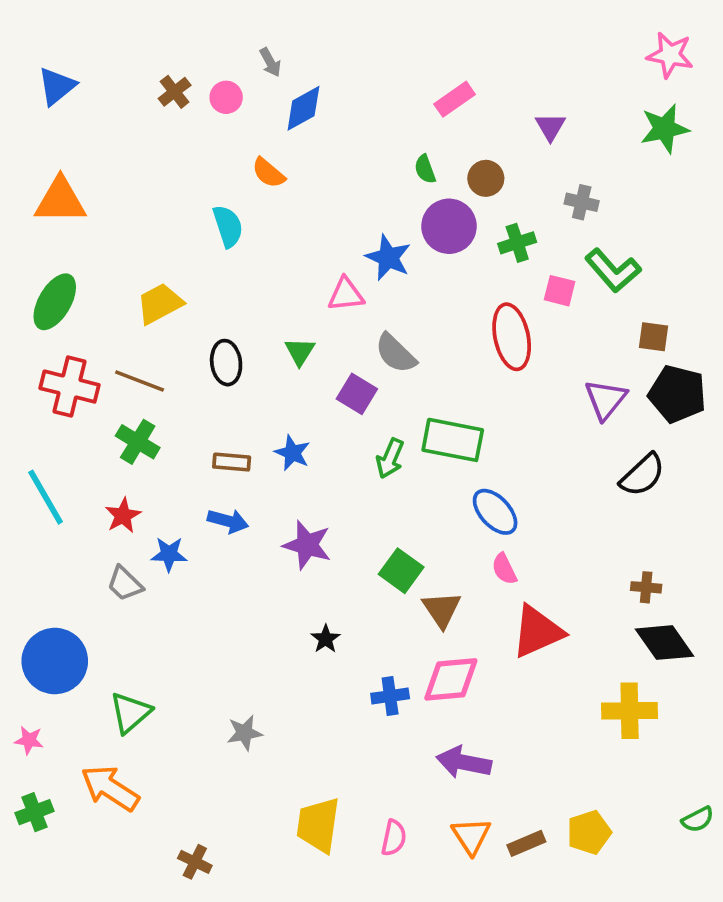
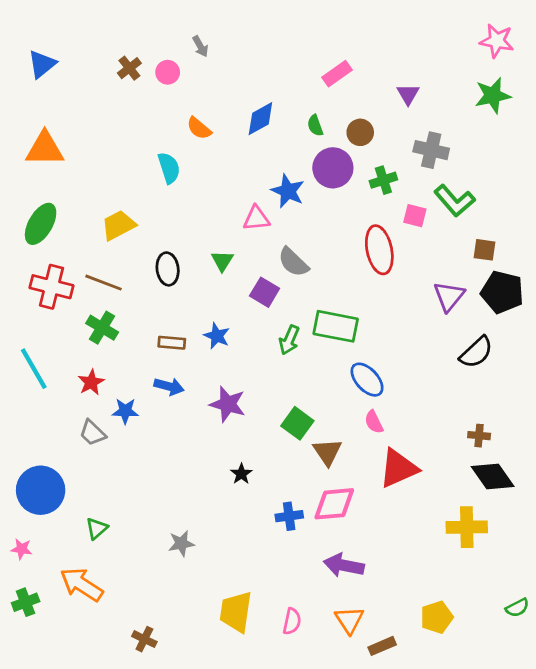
blue diamond: (303, 108) -> (260, 119), moved
gray cross: (582, 202) -> (431, 150), size x1.4
green triangle: (130, 713) -> (97, 528), size x0.7
brown rectangle: (526, 843) -> (382, 646), moved

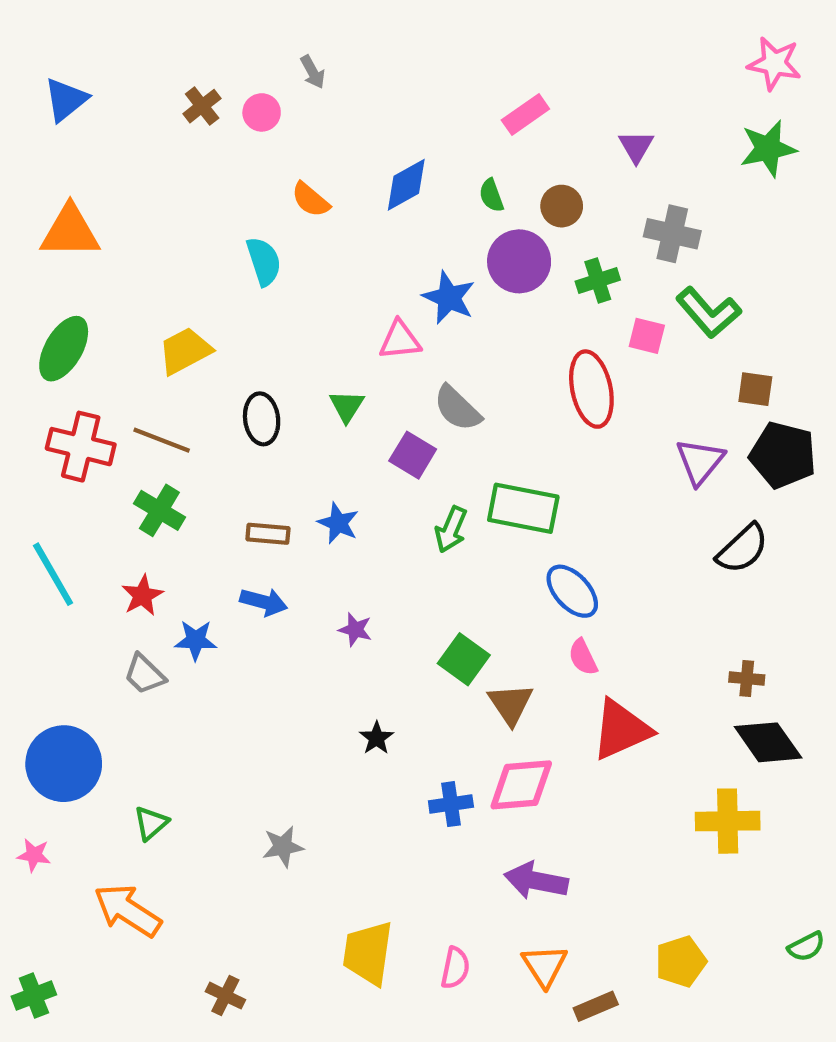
purple star: (228, 404) -> (355, 630), size x0.6
green cross: (26, 602) -> (34, 996), moved

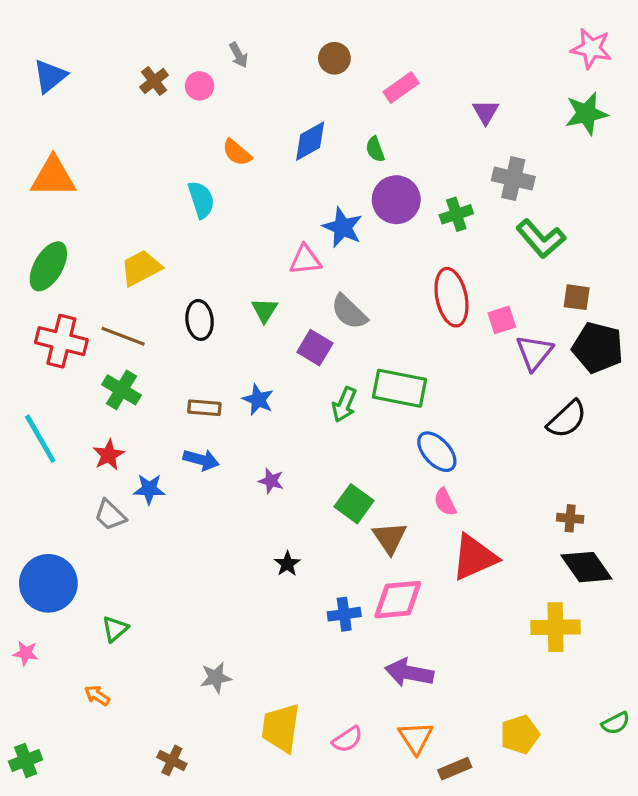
brown circle: (562, 206) -> (334, 58), moved
pink square: (647, 336) -> (502, 320), moved, turned -32
gray star: (283, 847) -> (216, 678), moved
orange arrow: (128, 910) -> (97, 695), size x0.5
pink semicircle: (455, 968) -> (347, 739), turned 44

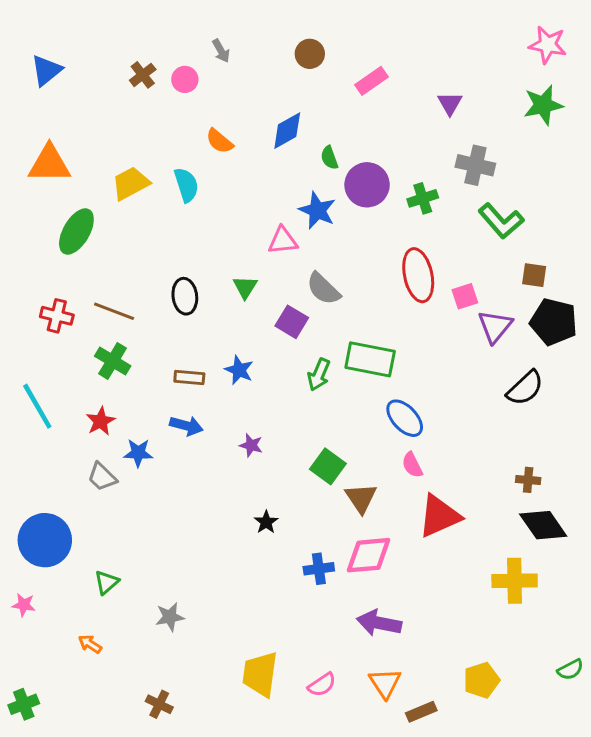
green semicircle: (375, 149) -> (329, 158), moved
green ellipse: (48, 266) -> (76, 231), moved
yellow trapezoid: (141, 268) -> (131, 183), moved
red cross: (61, 341) -> (57, 316), size x0.7
gray star: (216, 678) -> (170, 617), moved

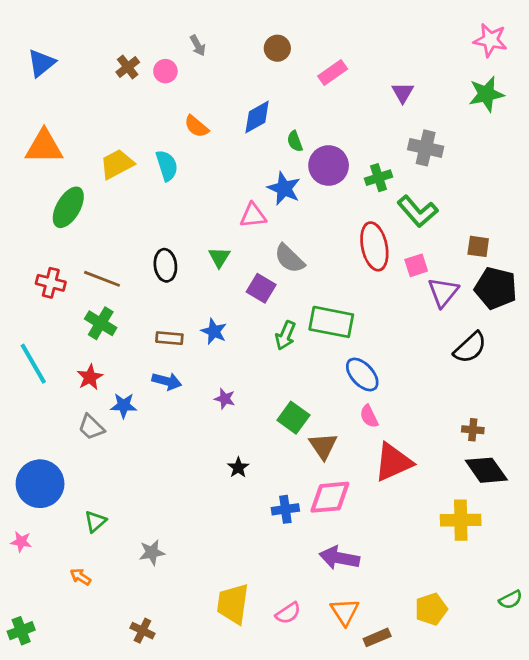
green L-shape: (501, 221) -> (418, 211), moved

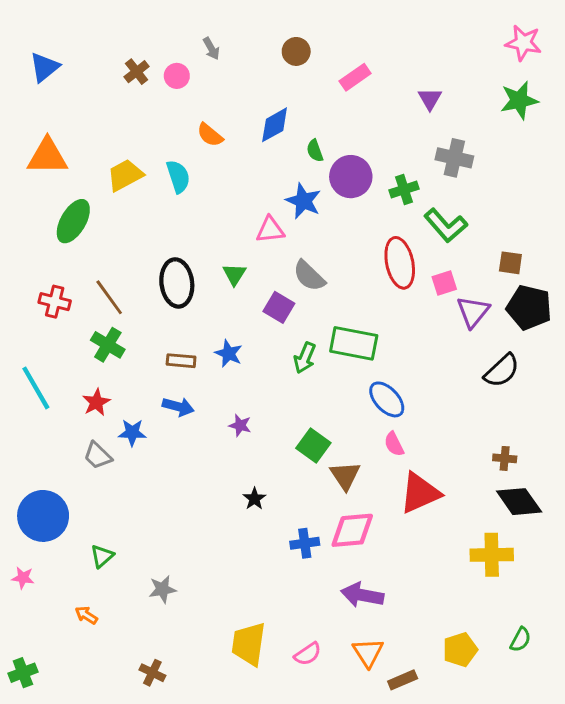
black ellipse: (165, 265) -> (177, 283), size x1.4
brown line: (102, 279) -> (109, 297), turned 33
green semicircle: (511, 600) -> (520, 640), moved, turned -35

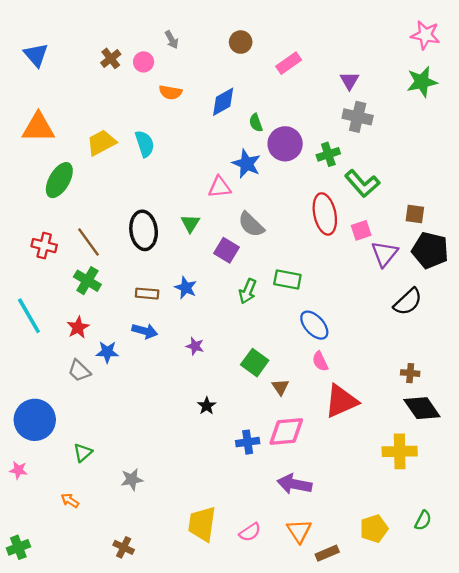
blue triangle: (45, 67) -> (36, 55), turned -32
orange semicircle: (210, 135) -> (170, 92), moved, turned -30
gray cross: (454, 158) -> (358, 117), moved
green rectangle: (354, 343) -> (287, 279), size x0.7
brown triangle: (345, 476) -> (280, 387), size x0.7

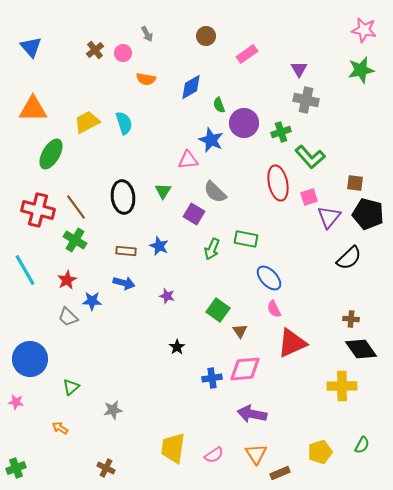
red cross: (44, 246) -> (38, 210), size x1.5

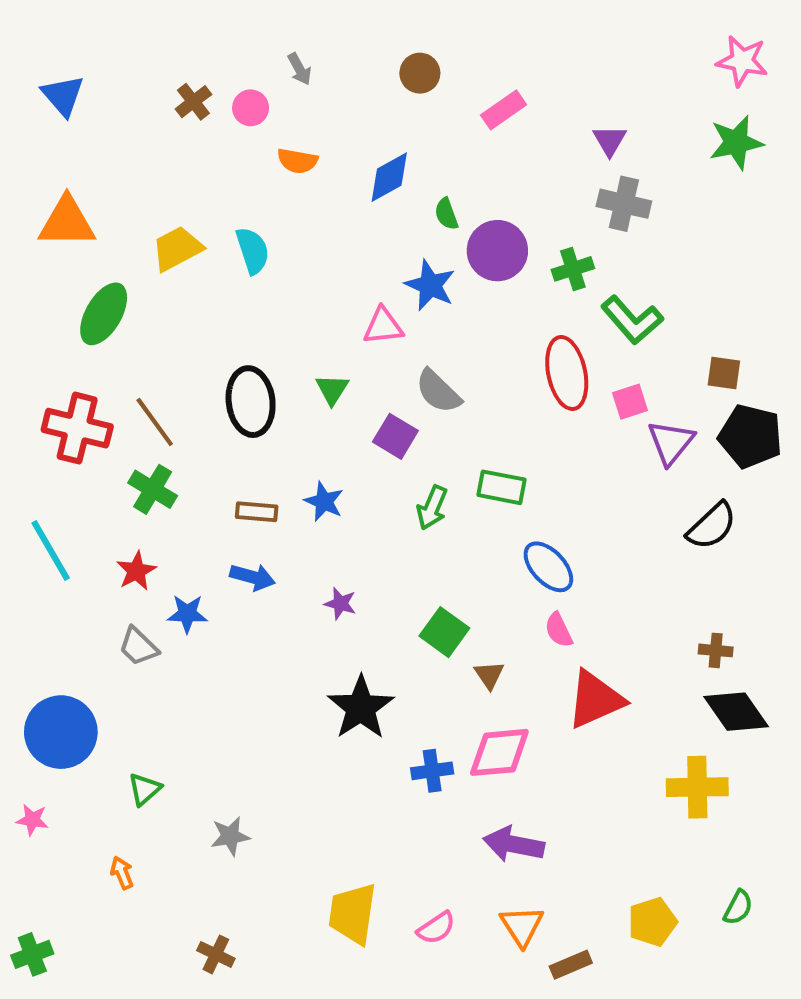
black star: (177, 347) -> (361, 708), size x2.0
orange arrow: (60, 428) -> (122, 873), turned 35

